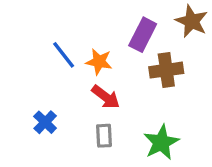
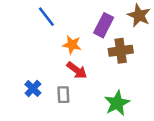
blue line: (64, 55) -> (46, 17), moved
gray rectangle: (104, 136) -> (63, 95), moved

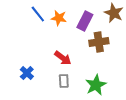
orange star: (72, 45) -> (59, 18), moved
gray rectangle: (63, 95) -> (64, 81), moved

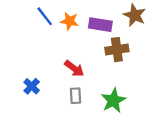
purple rectangle: (85, 21) -> (100, 25), turned 72

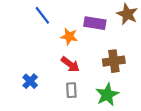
orange star: (70, 21) -> (69, 37), moved
brown cross: (117, 50) -> (114, 61), moved

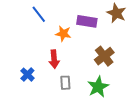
brown cross: (114, 61) -> (104, 56), turned -30
red arrow: (70, 64) -> (54, 59), moved, turned 48

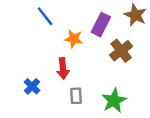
purple rectangle: (87, 21) -> (101, 25), turned -72
brown cross: (104, 56) -> (121, 51), moved

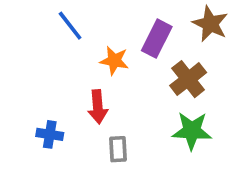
blue cross: (32, 86) -> (50, 134), turned -35
green star: (114, 101) -> (192, 131), moved, turned 30

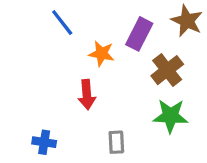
blue cross: (50, 134) -> (44, 142), moved
gray rectangle: (118, 149) -> (116, 142), moved

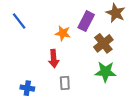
blue line: (62, 22) -> (19, 21), moved
gray rectangle: (116, 142) -> (65, 83), moved

